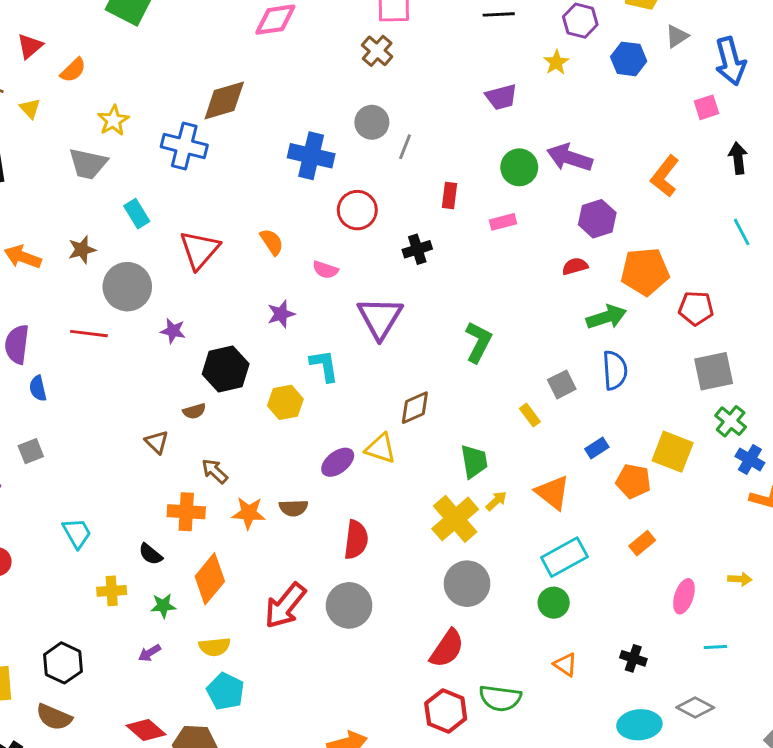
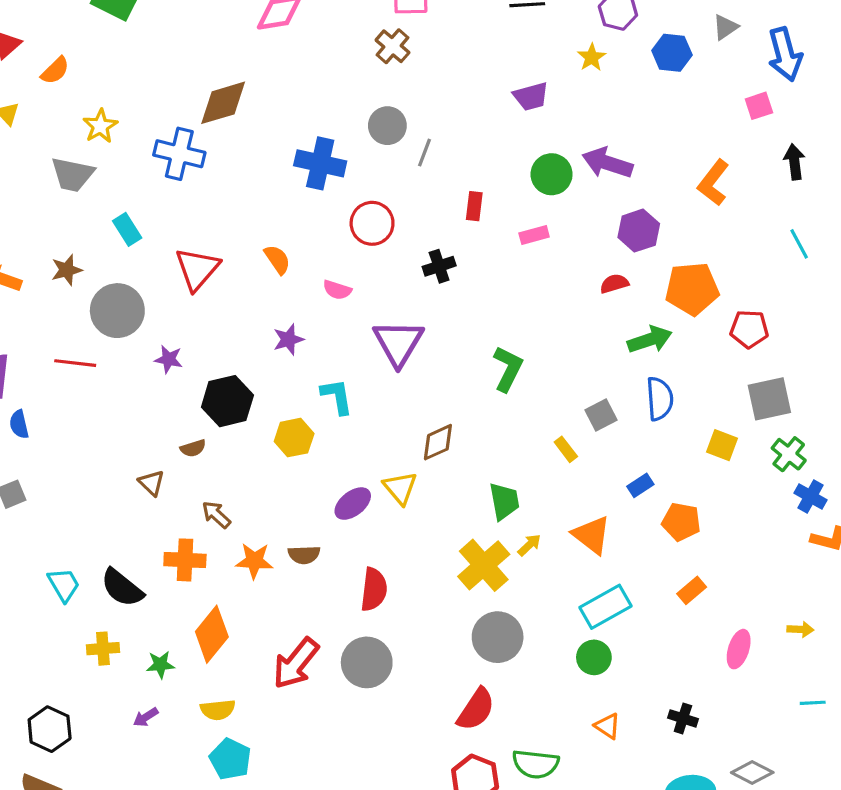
yellow triangle: (381, 449) -> (400, 488), turned 32
yellow square: (673, 452) -> (722, 445), moved, size x0.7
black semicircle: (151, 554) -> (122, 588), moved, size x1.6
cyan line: (715, 647) -> (813, 703), moved

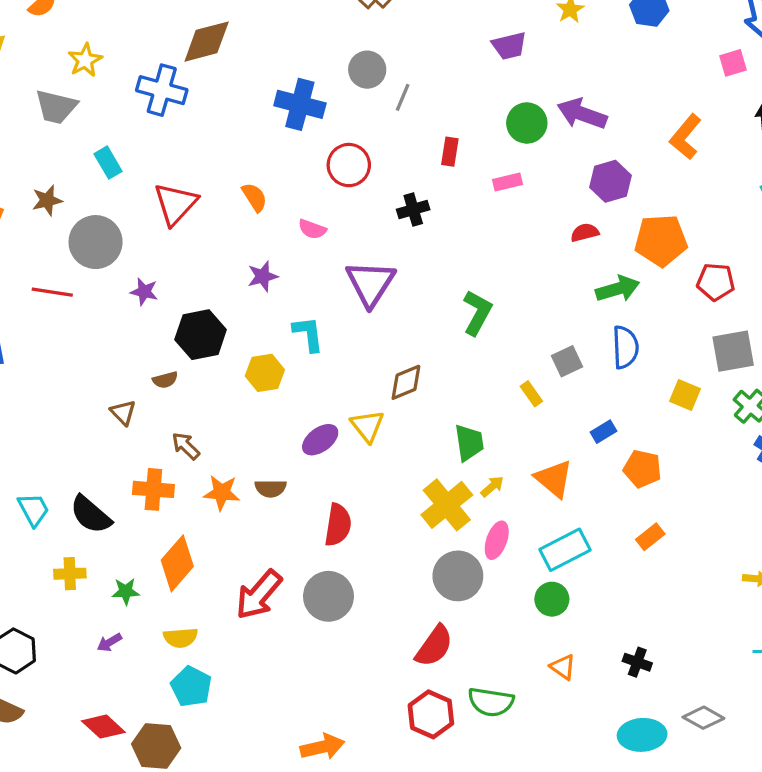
pink ellipse: (739, 649) -> (497, 540), moved

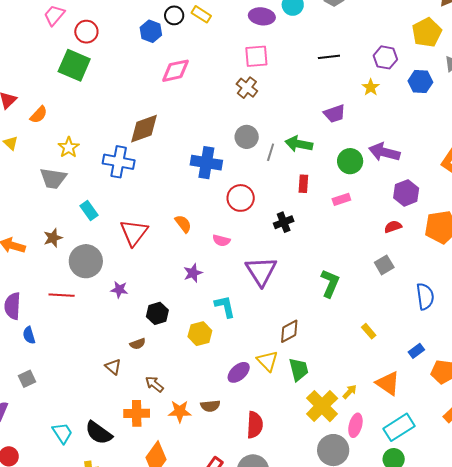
green arrow: (618, 289) -> (299, 144), moved, turned -148
black hexagon: (201, 335) -> (157, 313), size x0.7
gray square: (567, 361) -> (384, 265), moved
green trapezoid: (469, 443) -> (299, 369), moved

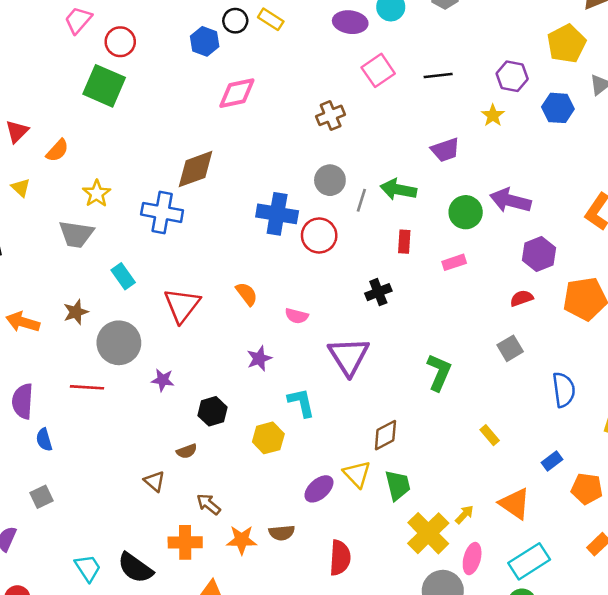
pink square: (256, 56) -> (378, 70), moved, turned -30
brown cross: (247, 88) -> (331, 115), turned 30
red circle: (241, 198) -> (319, 235), moved

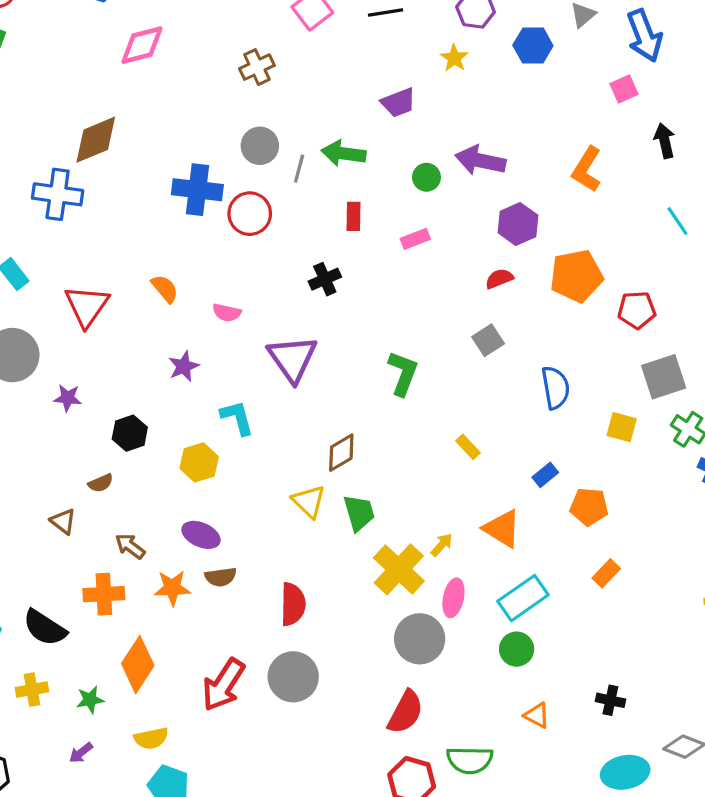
green circle: (466, 212) -> (426, 177), size x0.7
purple ellipse: (319, 489) -> (201, 535), moved, turned 68

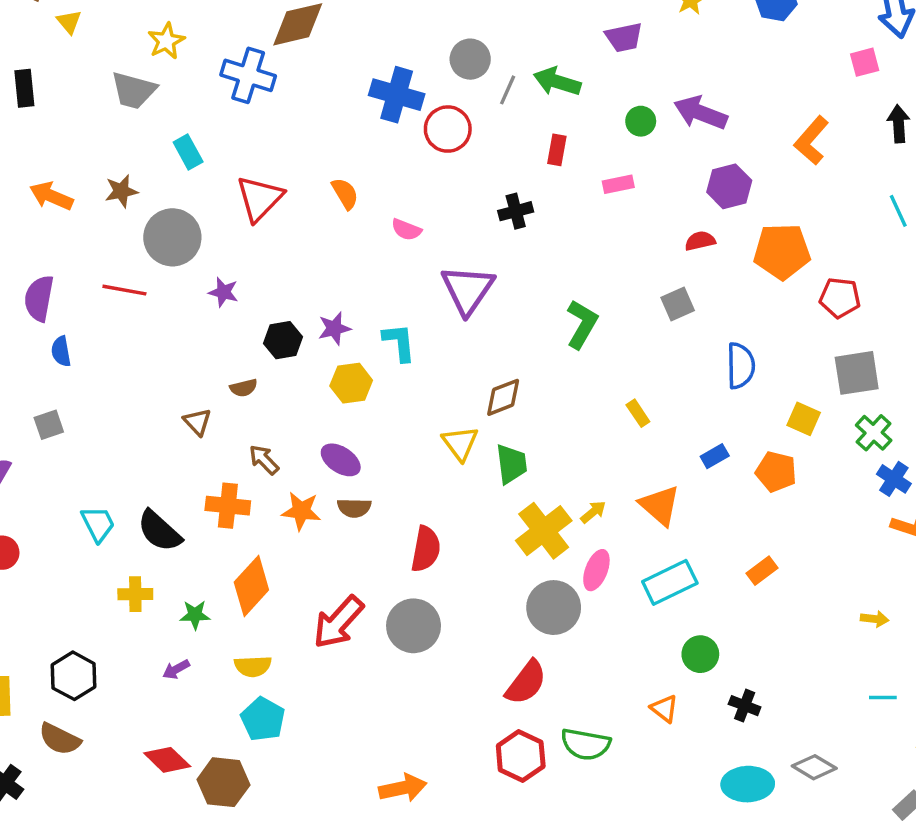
purple star: (184, 366) -> (334, 328), moved
orange pentagon: (589, 507) -> (776, 472), moved
green circle: (517, 649) -> (700, 654), moved

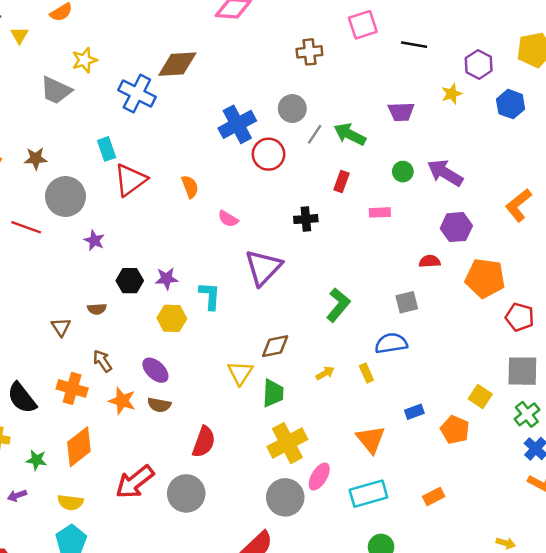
blue cross: (397, 95) -> (237, 124), turned 36
cyan rectangle: (188, 152) -> (107, 149), moved
blue semicircle: (741, 366) -> (391, 343), moved, turned -108
yellow arrow: (593, 512) -> (325, 373), moved

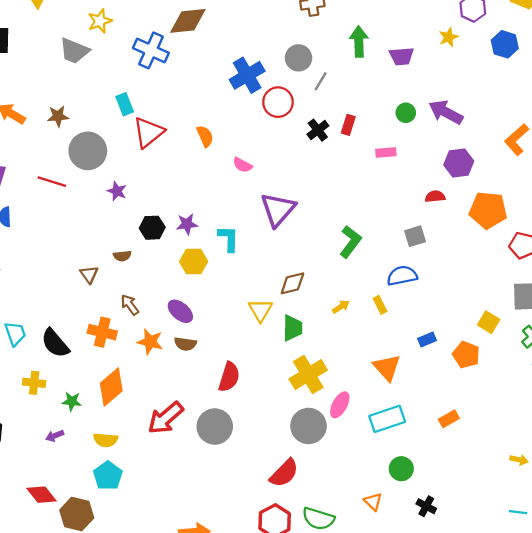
green arrow: (350, 134) -> (359, 42), moved, turned 64
black cross: (306, 219) -> (318, 130), moved, turned -30

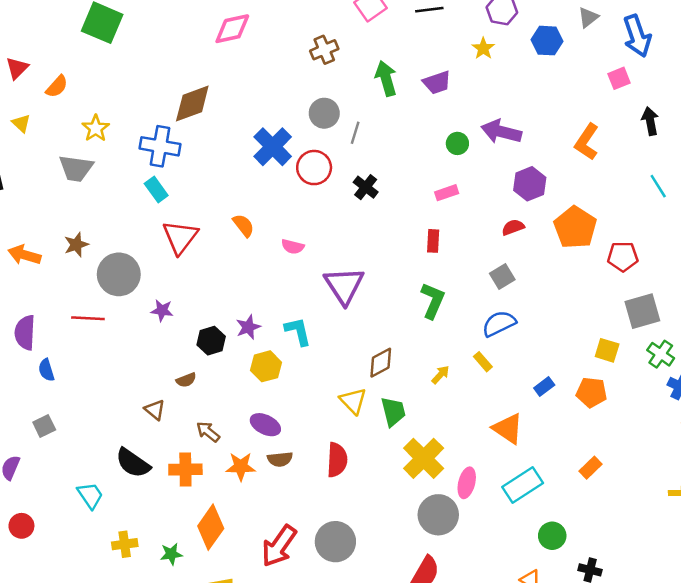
cyan rectangle: (125, 104) -> (156, 190), moved
red rectangle: (348, 125) -> (433, 241), moved
orange pentagon: (488, 210) -> (575, 227), turned -30
black semicircle: (55, 343) -> (133, 463), moved
red semicircle: (229, 377) -> (337, 460), moved

